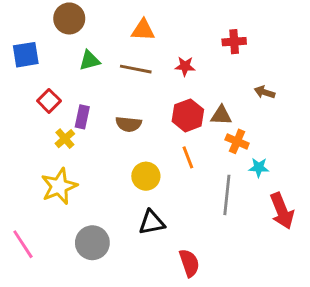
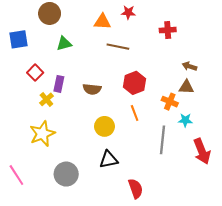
red star: (185, 66) -> (128, 12), moved
brown line: (136, 69) -> (118, 47), moved
brown triangle: (221, 115) -> (186, 87), moved

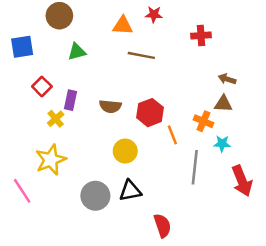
red hexagon: (135, 83) -> (150, 113), moved
orange line: (135, 113) -> (172, 135), moved
gray circle: (66, 174) -> (95, 196), moved
pink line: (16, 175) -> (22, 191), moved

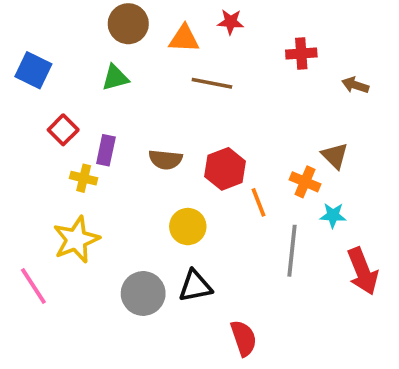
brown circle: (59, 16) -> (128, 24), moved
blue square: (22, 47) -> (33, 70), turned 35
brown arrow: (227, 79) -> (355, 85), moved
brown triangle: (223, 104) -> (335, 156), turned 42
yellow cross: (56, 119) -> (84, 178), turned -35

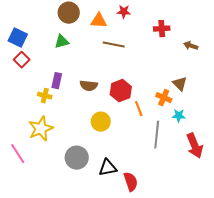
red square: (63, 130) -> (22, 60), moved
black triangle: (195, 286) -> (108, 168), moved

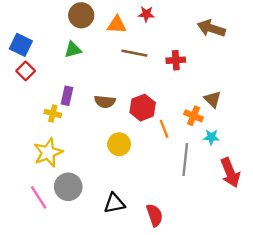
red cross: (162, 29) -> (176, 60), moved
brown arrow: (191, 46) -> (211, 28), moved, size x1.6
pink line: (18, 154) -> (39, 197), moved
gray circle: (77, 158) -> (68, 187), moved
black triangle: (108, 168) -> (114, 203), moved

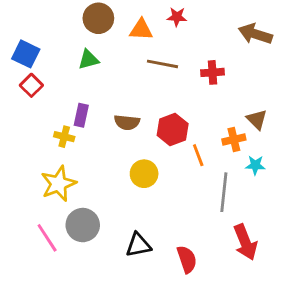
orange cross: (194, 116) -> (234, 139), turned -36
red arrow: (230, 173) -> (245, 242), moved

